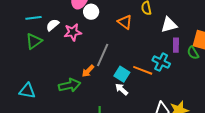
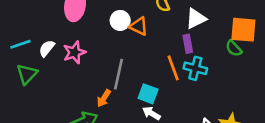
white circle: (91, 12) -> (120, 20), moved
purple rectangle: (176, 45) -> (188, 44), moved
orange line: (143, 70) -> (173, 68), moved, turned 60

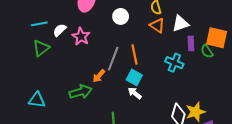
orange triangle: (139, 26) -> (157, 25), moved
purple rectangle: (188, 44) -> (191, 43), moved
pink star: (74, 52) -> (81, 36), turned -30
orange line: (173, 68) -> (134, 54), moved

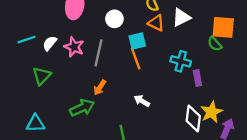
purple rectangle: (191, 43) -> (197, 78), moved
green triangle: (41, 48) -> (42, 76), moved
gray line: (113, 59) -> (98, 53), moved
cyan square: (134, 77) -> (137, 41), moved, turned -35

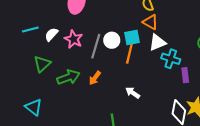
white triangle: (181, 17) -> (157, 42), moved
white circle: (114, 19) -> (112, 40), moved
orange line: (136, 58) -> (129, 53), turned 30
green arrow: (82, 108) -> (68, 77), moved
cyan triangle: (35, 123) -> (34, 107), turned 36

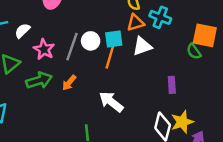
orange triangle: (150, 22) -> (136, 23), turned -49
pink star: (74, 39) -> (44, 49), moved
cyan cross: (171, 59) -> (160, 17), moved
white arrow: (133, 93) -> (111, 102), size x1.5

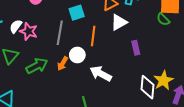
cyan square: (114, 39) -> (77, 13), moved
white circle: (91, 41) -> (77, 55), moved
pink star: (44, 49) -> (29, 31), moved
purple rectangle: (172, 85) -> (136, 48), moved

